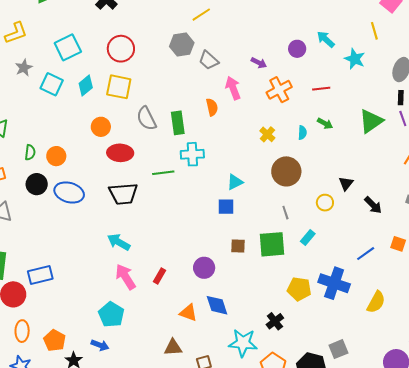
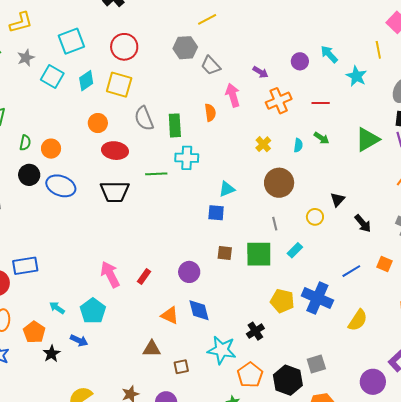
cyan arrow: (119, 242) -> (57, 308), moved, size x0.7

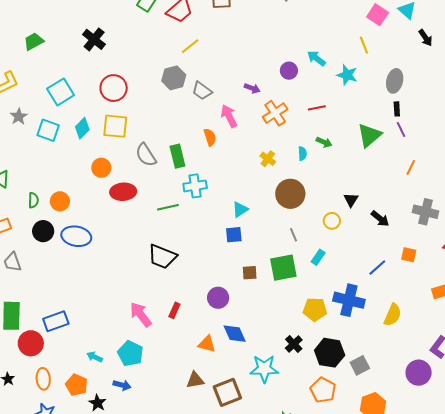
black trapezoid: (115, 192) -> (162, 257), moved, turned 32
brown square: (181, 367) -> (227, 392), size x1.8
orange pentagon: (250, 375) -> (323, 390), moved
black hexagon: (288, 380) -> (330, 353), moved

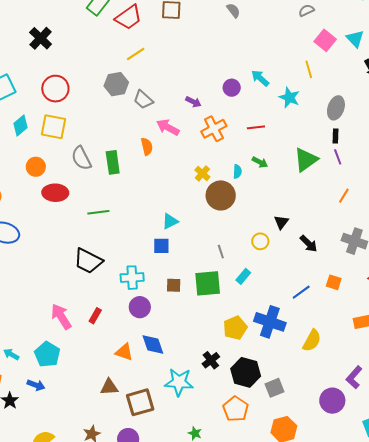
pink arrow: (229, 116) -> (168, 127), turned -40
cyan cross: (195, 186) -> (132, 278), moved
brown circle: (290, 194) -> (221, 195), moved
yellow pentagon: (315, 309) -> (235, 328), turned -30

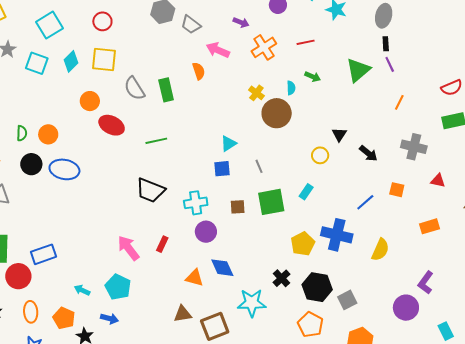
red circle: (55, 89) -> (102, 21), size x0.7
red ellipse: (55, 193) -> (112, 125), turned 30
gray line: (221, 252) -> (259, 166), moved

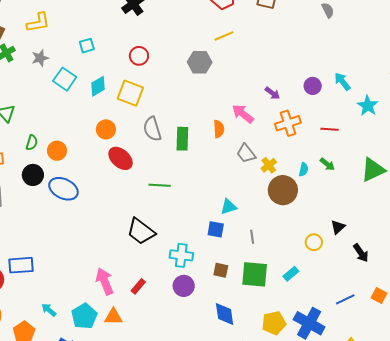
cyan square: (49, 25) -> (87, 46), size x0.6
gray trapezoid: (191, 25) -> (246, 153), moved
blue diamond: (222, 268) -> (225, 314), moved
orange triangle: (194, 278) -> (113, 317), moved, turned -30

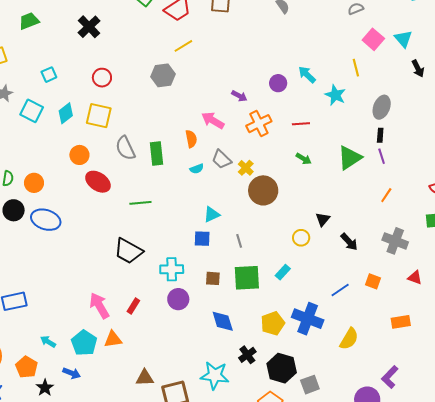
cyan semicircle: (304, 169) -> (197, 169), moved, turned 64

